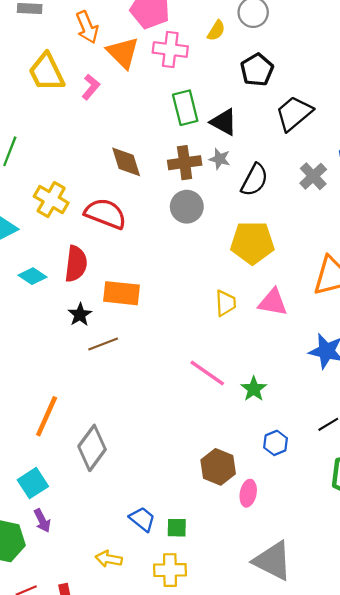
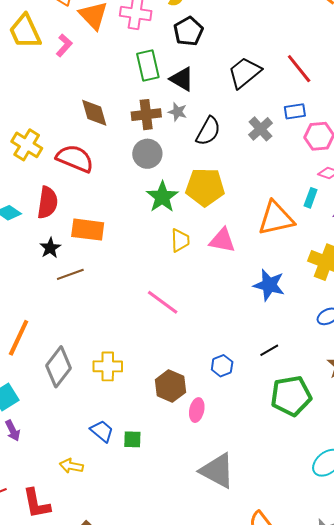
black pentagon: (257, 70) -> (188, 31), moved
green star: (254, 389) -> (162, 197), moved, size x1.4
yellow cross: (170, 570) -> (108, 366), moved

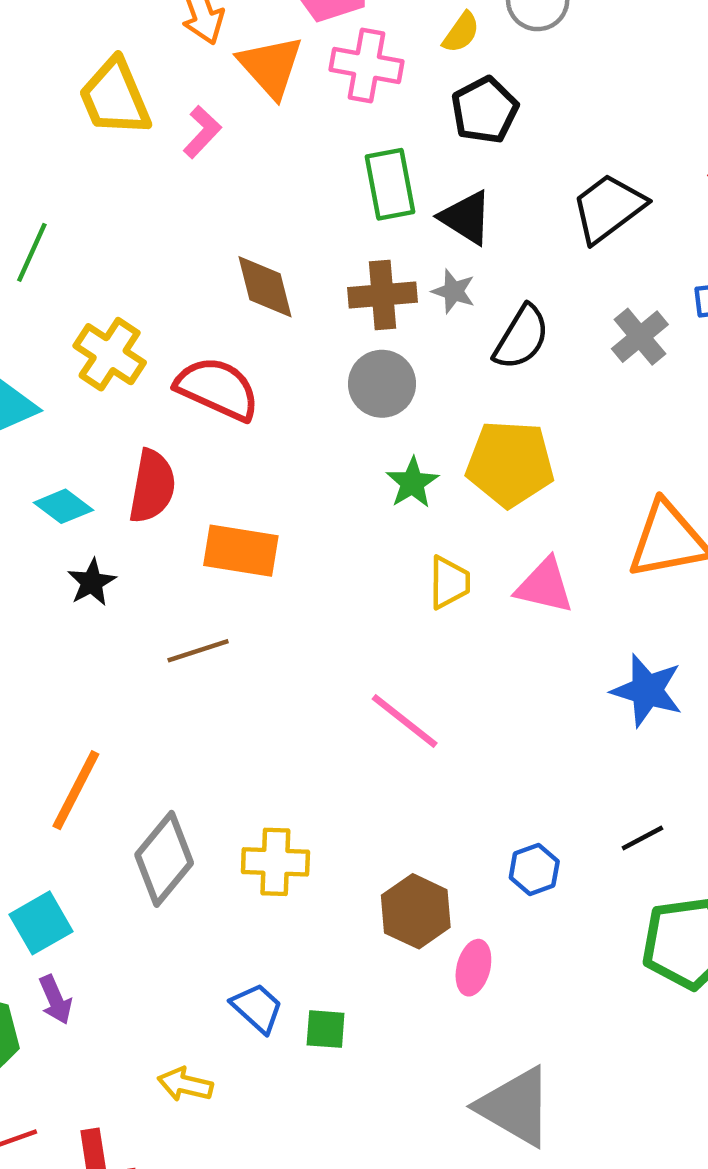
green star: (162, 197) -> (412, 483), size x0.7
black star: (50, 248) -> (92, 582), moved

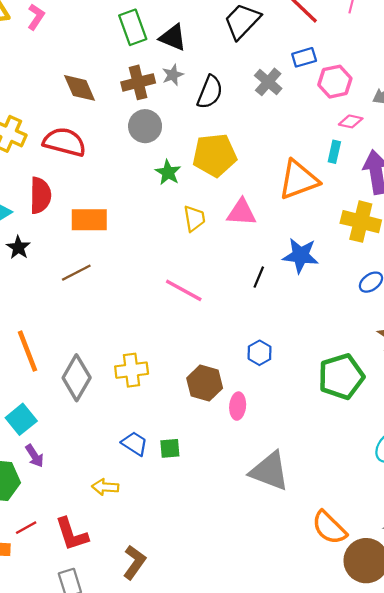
gray star: (454, 291) -> (173, 75), turned -30
orange line: (76, 790) -> (28, 351), turned -39
black line: (642, 838) -> (259, 277), moved, turned -30

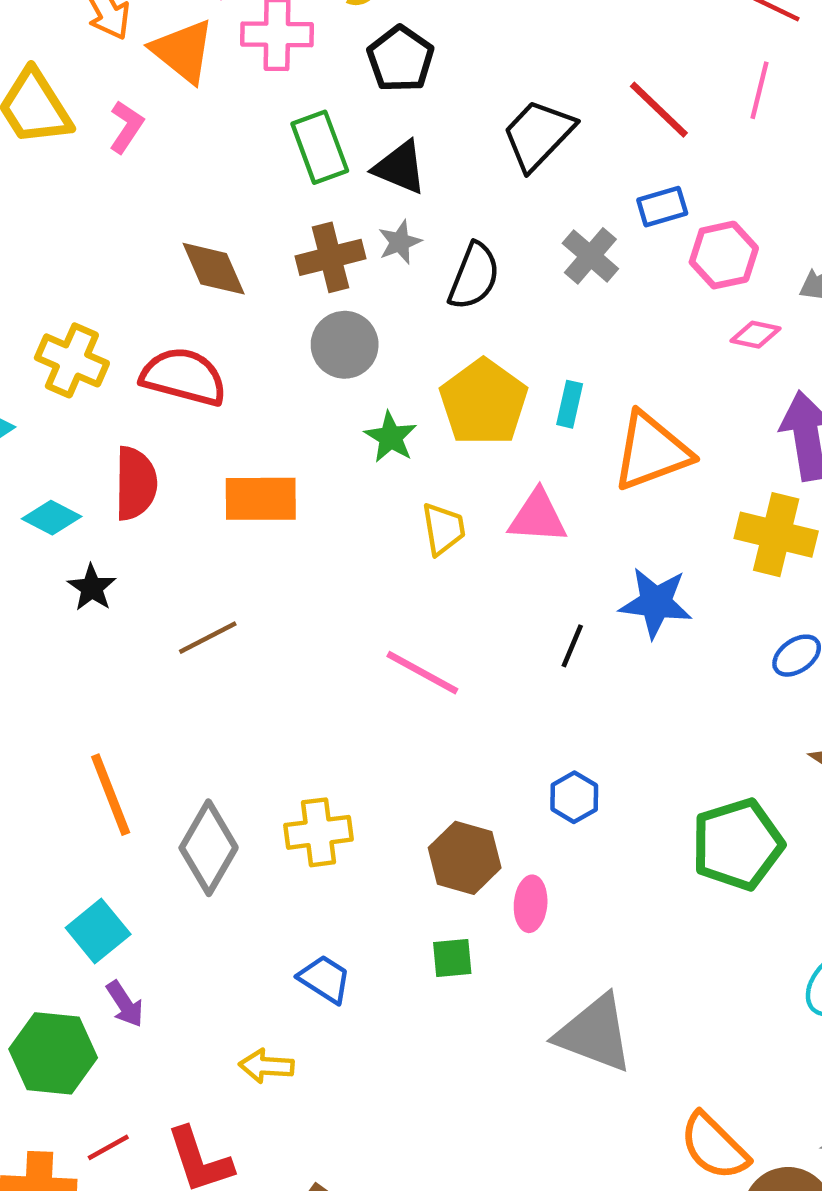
cyan rectangle: (334, 152) -> (570, 404), moved
yellow pentagon: (215, 155) -> (484, 402), turned -30
orange rectangle: (89, 220) -> (261, 499), moved
green square: (170, 448) -> (452, 958), moved

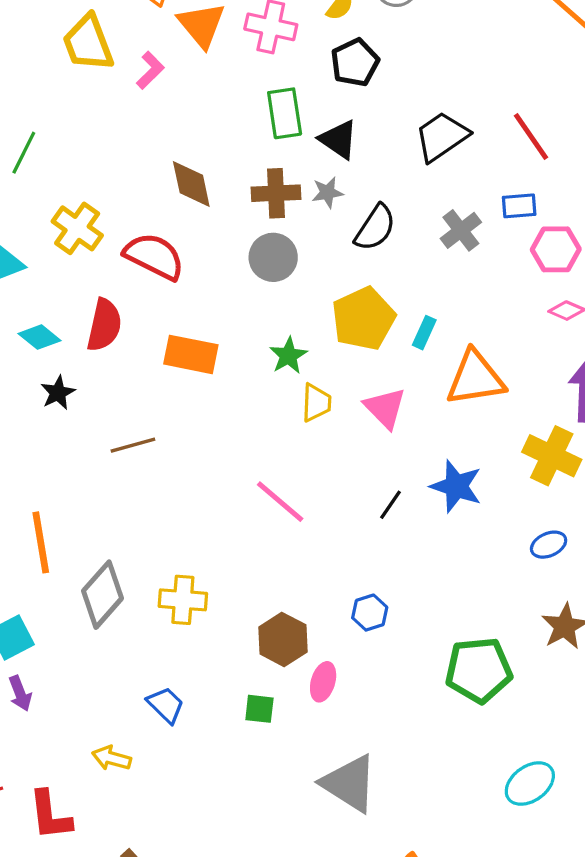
green star: (391, 437) -> (288, 356), moved
pink triangle: (538, 517) -> (385, 408), turned 30

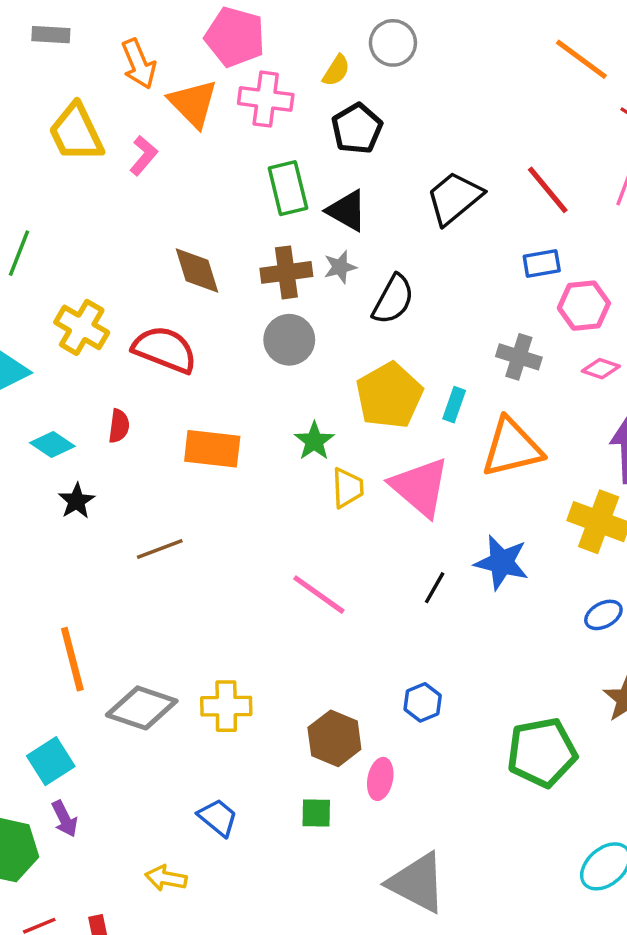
gray cross: (461, 230) -> (519, 357), moved, turned -30
red semicircle: (104, 325) -> (119, 426), size x0.6
pink triangle: (385, 408) -> (420, 487), size x1.4
gray diamond: (103, 595) -> (142, 708), turned 72

